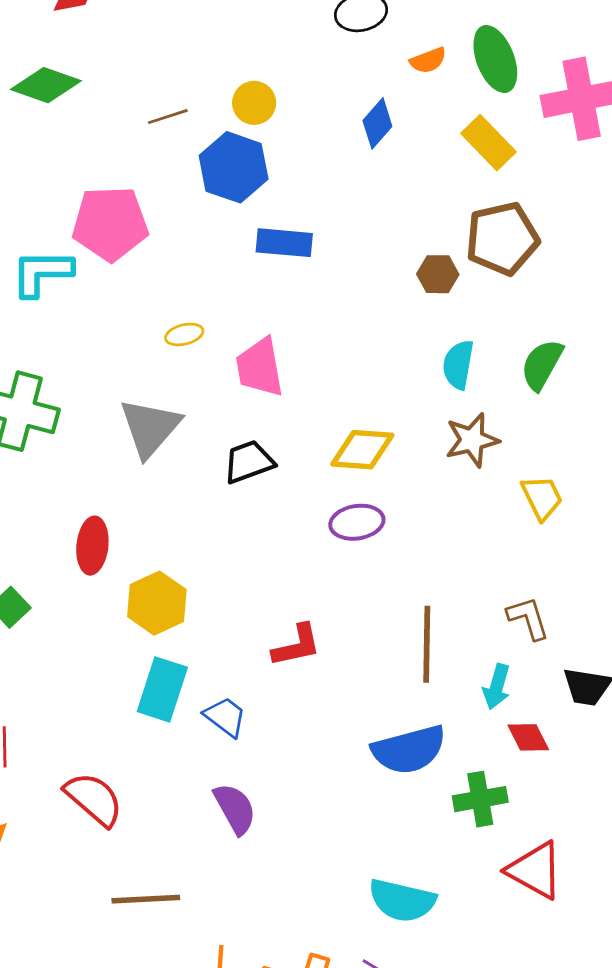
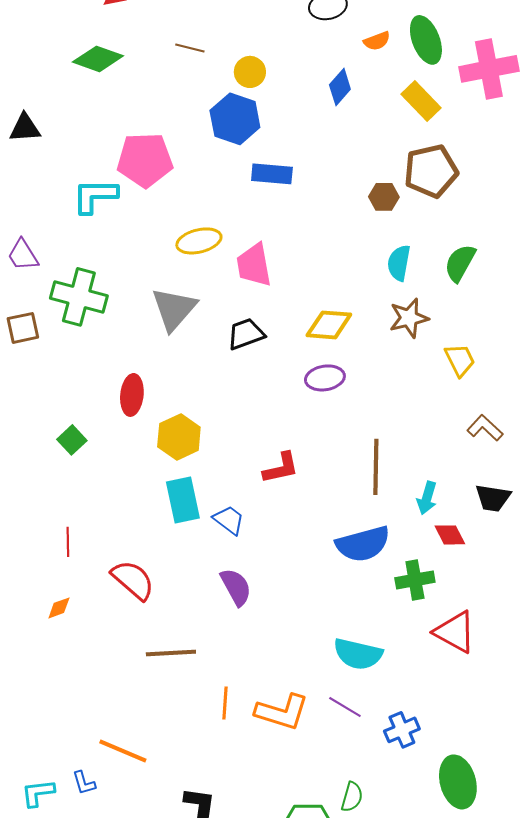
brown line: (168, 117) -> (190, 48), moved, turned 32
yellow ellipse: (184, 334) -> (199, 241), size x1.6
brown L-shape: (528, 618) -> (485, 428), moved, turned -30
cyan rectangle: (162, 689) -> (183, 500), turned -30

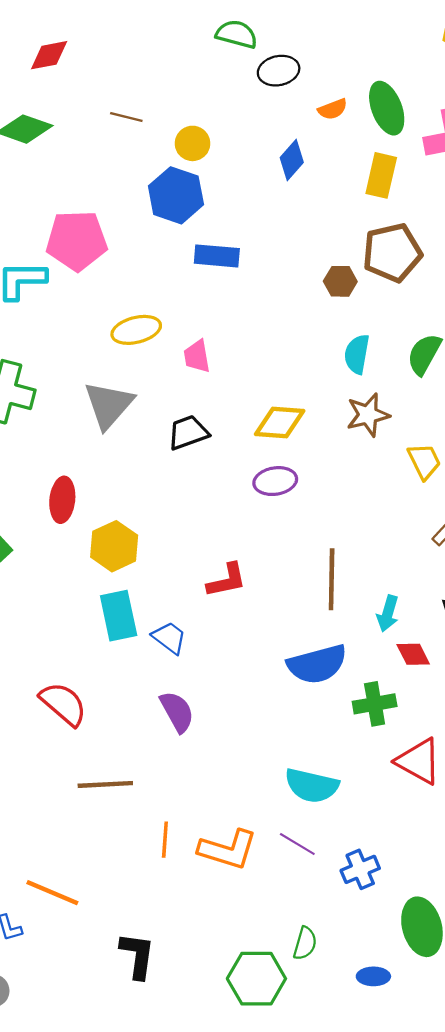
yellow rectangle: (421, 101) -> (381, 175), turned 57
pink trapezoid: (254, 265) -> (197, 356), size x0.7

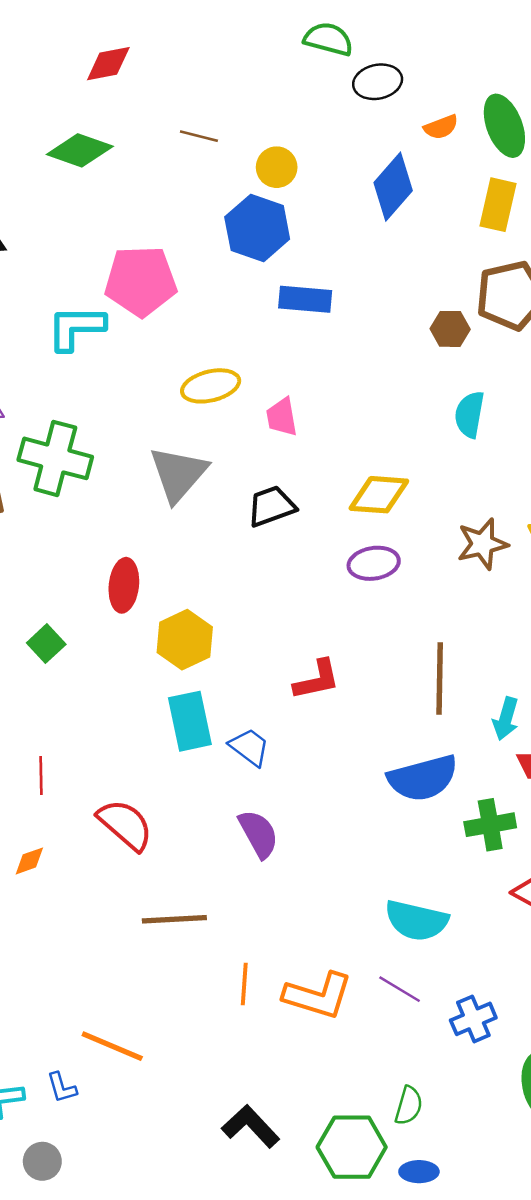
blue diamond: (292, 160) -> (393, 187), size x1.4
brown star: (368, 415) -> (482, 544), moved
black L-shape: (137, 955) -> (251, 1126), moved, turned -51
blue ellipse: (373, 976) -> (419, 1172), moved

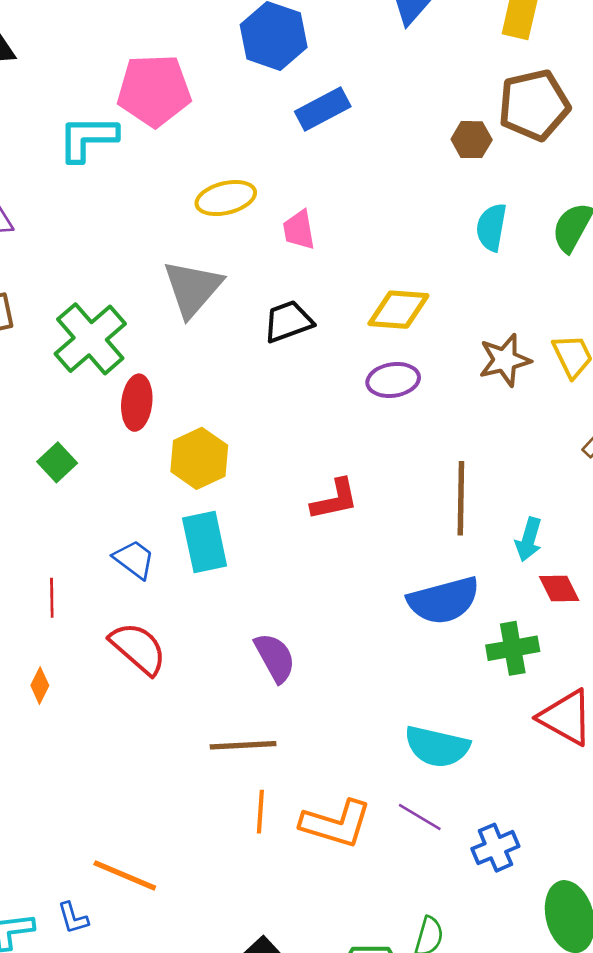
blue rectangle: (305, 299) -> (323, 109), turned -33
green cross: (55, 458) -> (90, 339), moved, turned 34
blue trapezoid: (249, 747) -> (134, 559), moved
orange diamond: (29, 861) -> (40, 685), turned -44
brown line: (174, 919) -> (243, 745), moved

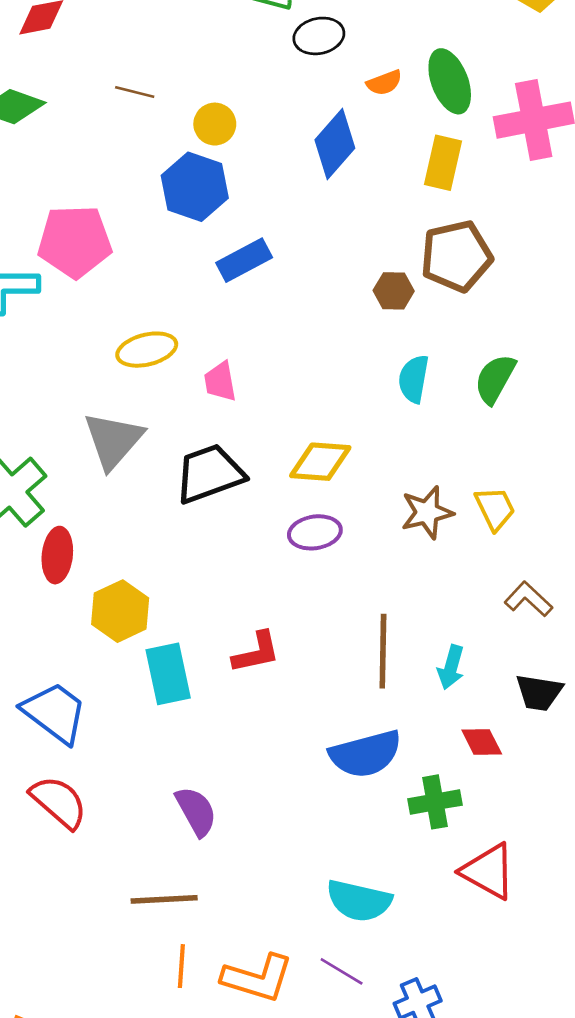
black trapezoid: (288, 322) -> (209, 474), size x1.4
cyan arrow: (529, 539) -> (451, 667), moved
cyan rectangle: (205, 542) -> (168, 674), moved
blue trapezoid: (134, 559) -> (55, 713), size x1.6

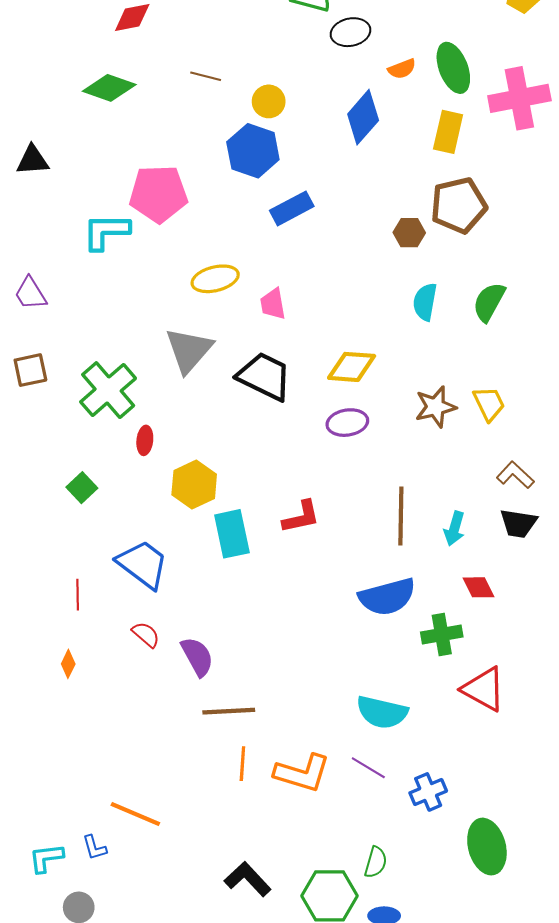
black trapezoid: (209, 474) -> (264, 376), turned 46
red ellipse: (57, 555) -> (145, 440), size x0.7
black trapezoid: (539, 693) -> (518, 523), moved
red semicircle: (59, 802) -> (146, 635), size x0.6
purple semicircle: (196, 811) -> (197, 657), moved

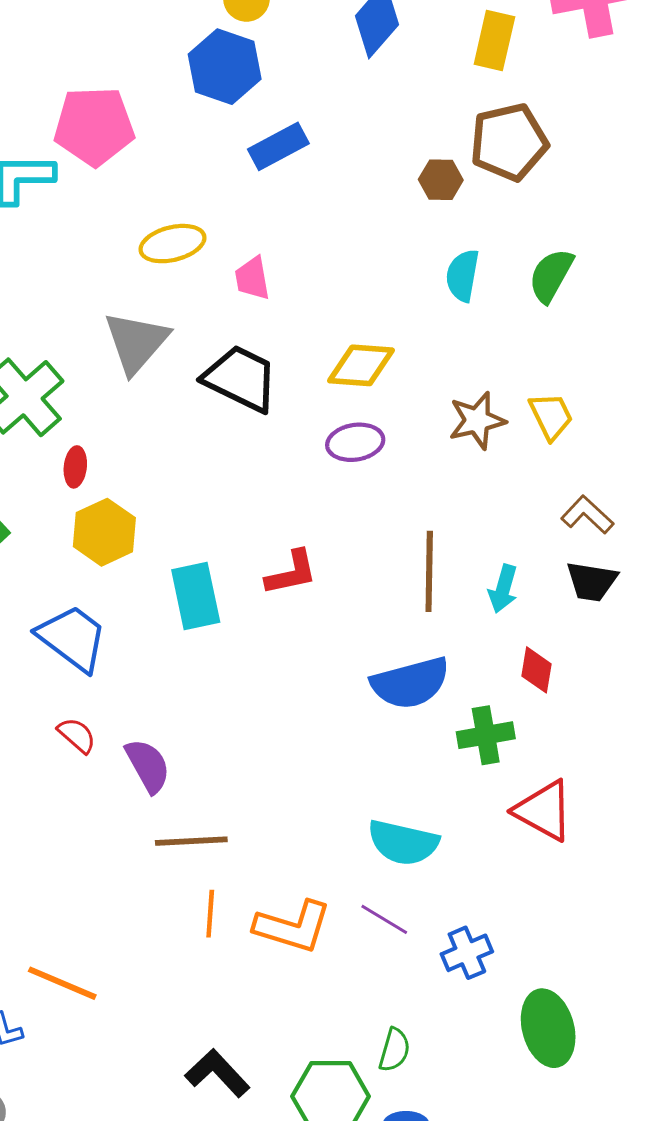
yellow hexagon: (194, 484) -> (104, 532), moved
red diamond: (479, 587) -> (536, 670), turned 36

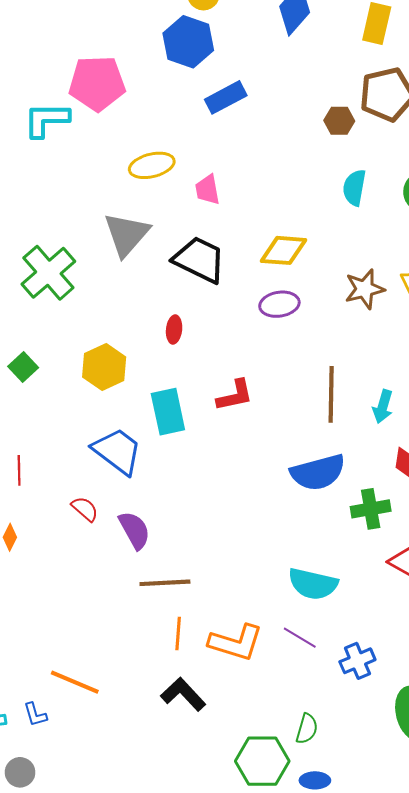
red ellipse: (75, 467) -> (174, 330), moved
blue trapezoid: (72, 638) -> (117, 451), moved
black L-shape: (217, 1073) -> (183, 694), moved

